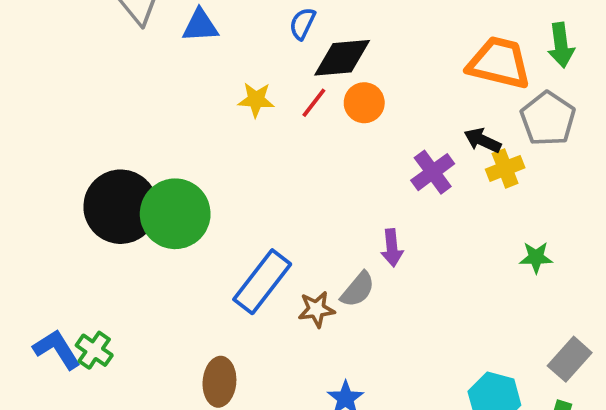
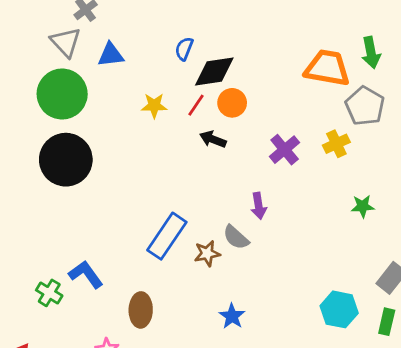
black arrow: (482, 140) -> (213, 139), moved
black circle: (121, 207) -> (66, 160), moved
green circle: (175, 214) -> (62, 94), moved
gray semicircle: (358, 289) -> (236, 237), turned 96
blue L-shape: (57, 349) -> (86, 274), moved

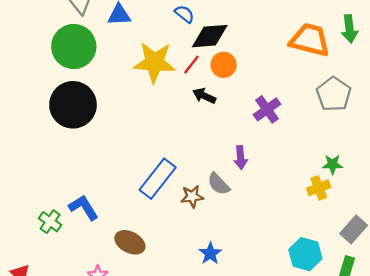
blue semicircle: (184, 49) -> (184, 14), turned 102
yellow star: (154, 106) -> (154, 62), size x1.8
gray pentagon: (365, 106) -> (334, 94), moved
yellow cross: (336, 144) -> (319, 188), moved
brown ellipse: (141, 310) -> (130, 242), turned -68

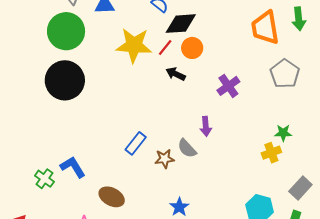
orange trapezoid: (310, 40) -> (265, 28), turned -114
blue rectangle: (158, 179) -> (136, 143), size x0.7

